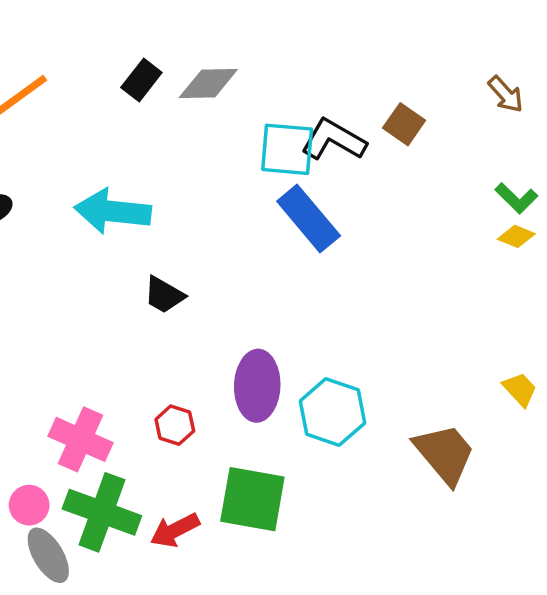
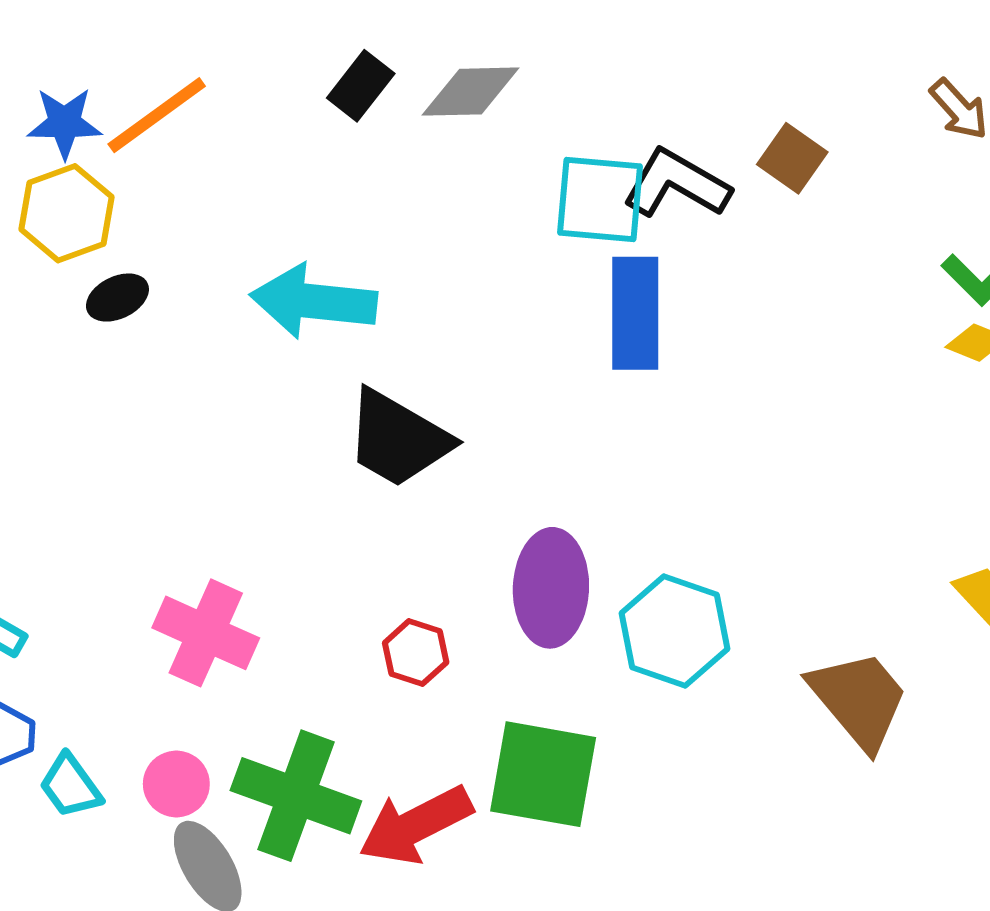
blue rectangle: (309, 219) -> (635, 313), turned 40
black trapezoid: (164, 295) -> (398, 439), size x1.6
pink cross: (80, 439) -> (206, 633), moved
red arrow: (175, 530) -> (416, 825), size x1.4

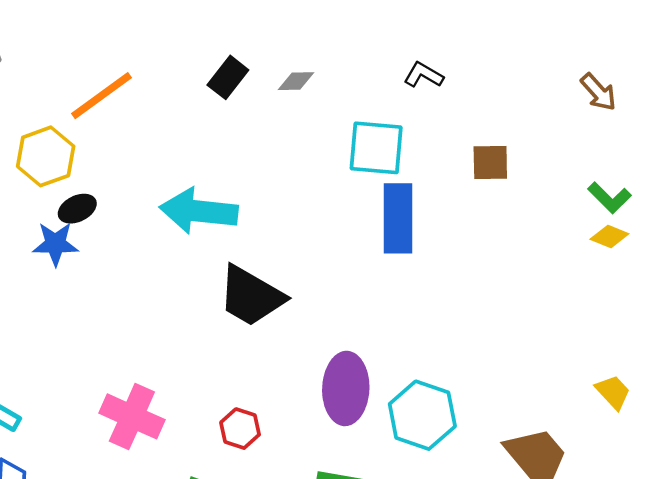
gray diamond: (471, 92) -> (296, 81), size x0.6
blue star: (65, 123) -> (55, 244), moved
brown square: (792, 158) -> (490, 162), moved, turned -36
black L-shape: (676, 184) -> (424, 75), moved, size x0.6
red hexagon: (416, 653) -> (240, 429), moved

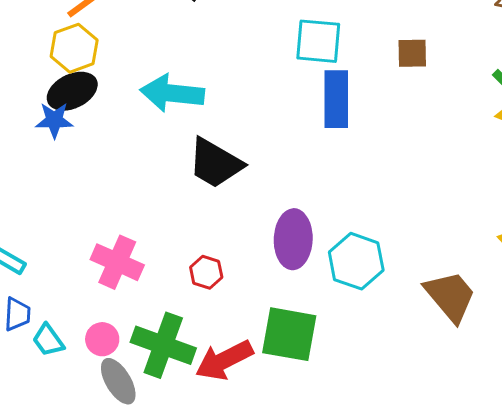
yellow hexagon: (46, 156) -> (74, 48), moved
black ellipse: (77, 209) -> (72, 91), size x1.6

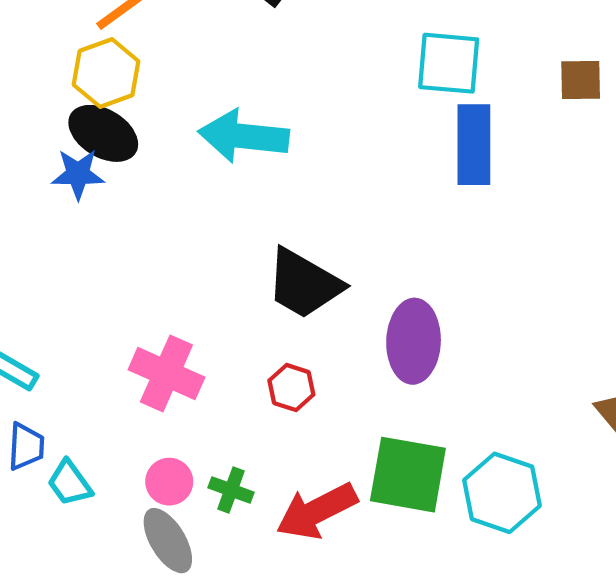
black ellipse: (72, 91) -> (103, 133), turned 57
black trapezoid: (215, 163) -> (304, 284), moved
cyan hexagon: (356, 261) -> (502, 493), moved
pink circle: (102, 339) -> (169, 482), moved
green cross: (163, 345) -> (231, 490), size x0.5

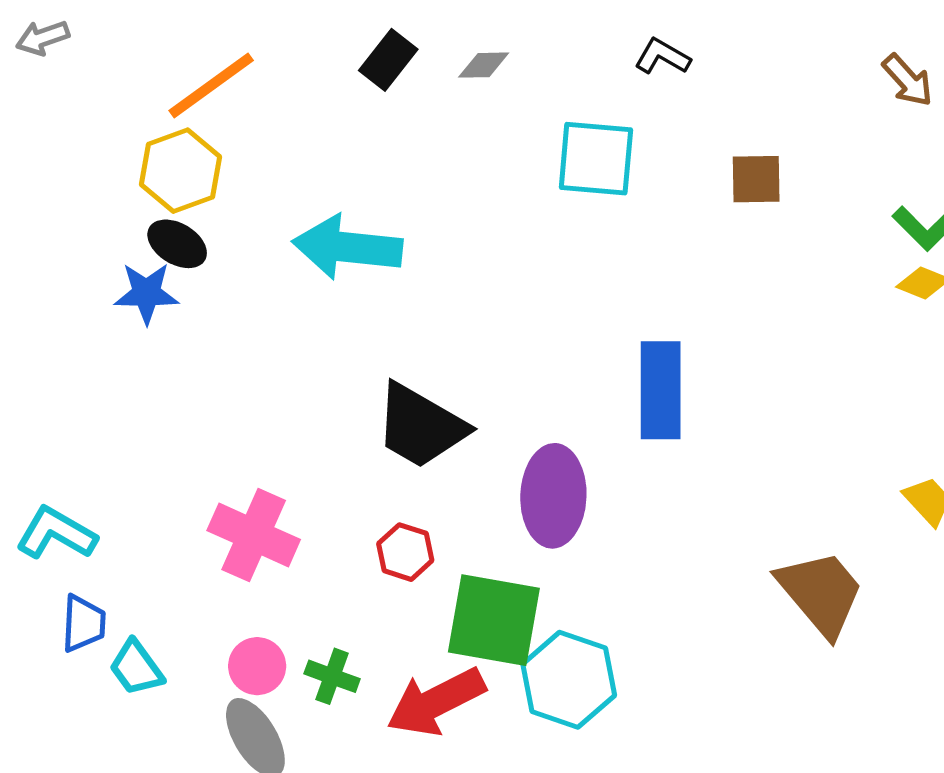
black ellipse: (103, 133) -> (177, 244), size x0.7
blue rectangle: (474, 145) -> (661, 390), moved
green square: (408, 475) -> (494, 620), moved
cyan hexagon: (502, 493) -> (569, 680), moved

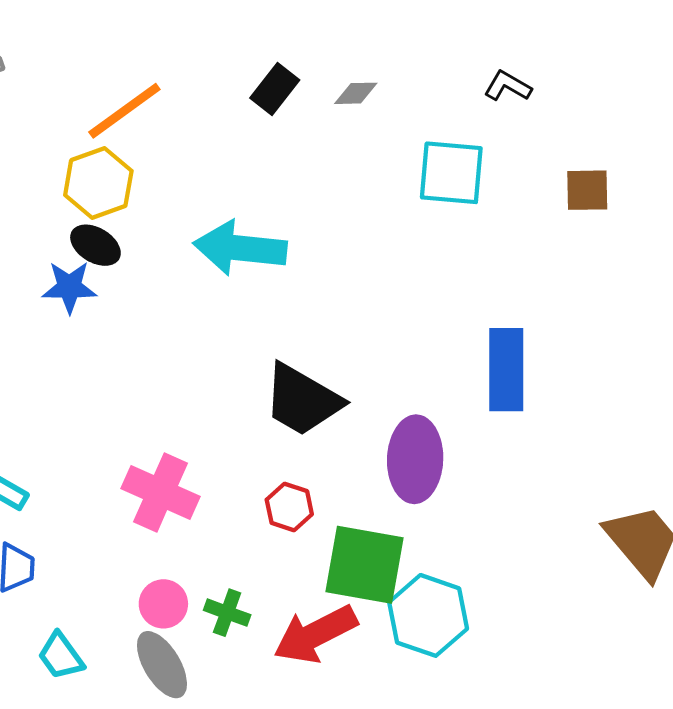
cyan trapezoid: (136, 668) -> (61, 656), moved

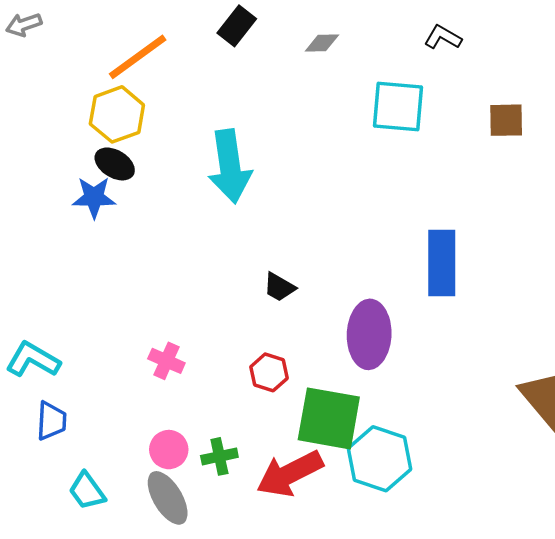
black rectangle: (275, 89) -> (237, 26), moved
cyan arrow: (240, 248) -> (230, 166), turned -104
black trapezoid: (302, 400) -> (279, 287), size x0.5
pink cross: (161, 493) -> (166, 361), size x0.6
green cross: (227, 613) -> (219, 456), turned -32

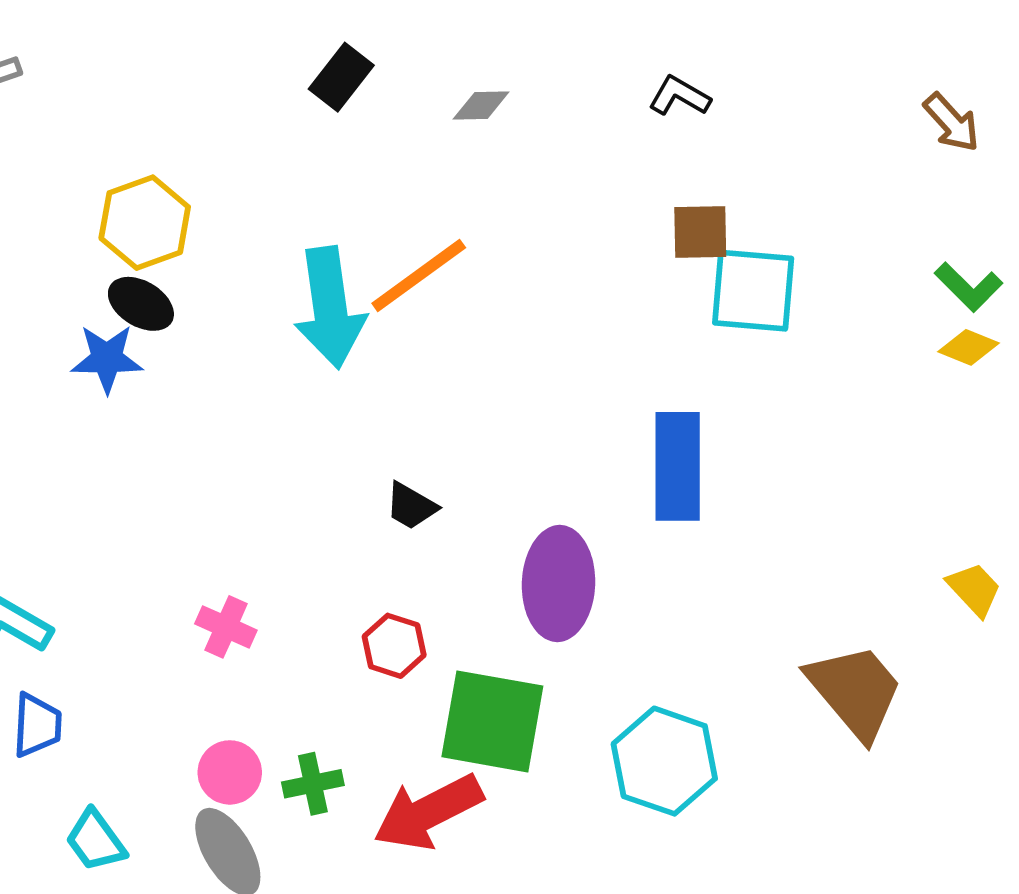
orange line: (138, 57) -> (419, 276), moved
cyan square: (398, 106) -> (753, 291), moved
brown square: (506, 120) -> (700, 232), moved
cyan hexagon: (379, 459) -> (664, 761), moved

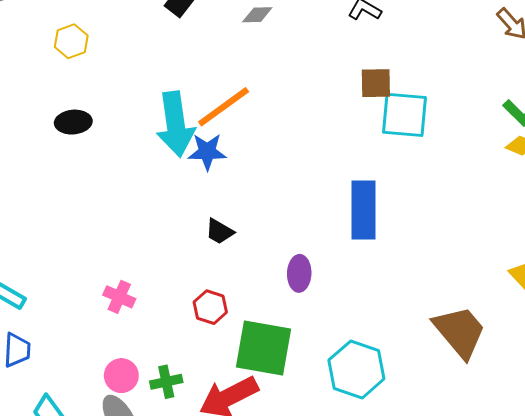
yellow hexagon: (145, 223) -> (71, 41), moved, size x0.7
black ellipse: (141, 304) -> (73, 122), turned -36
blue star: (107, 359) -> (207, 152), moved
purple ellipse: (559, 583) -> (299, 273), size x0.6

